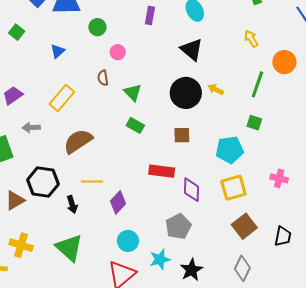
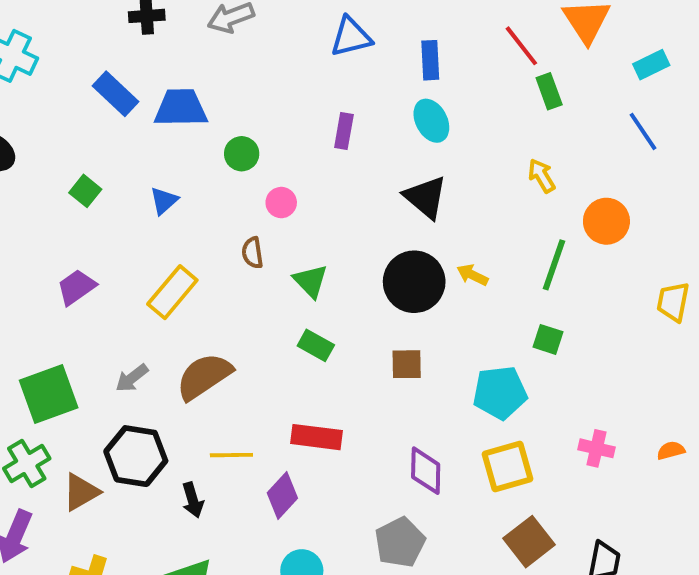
green square: (17, 32) -> (85, 191), moved
gray arrow: (31, 127) -> (132, 378), moved, turned -36
red rectangle: (162, 171) -> (317, 437), moved

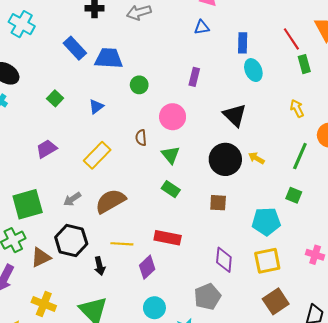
blue triangle: (351, 37) -> (202, 27), size x0.7
cyan ellipse: (431, 121) -> (253, 70), moved
pink circle: (281, 203) -> (173, 117), moved, size x1.6

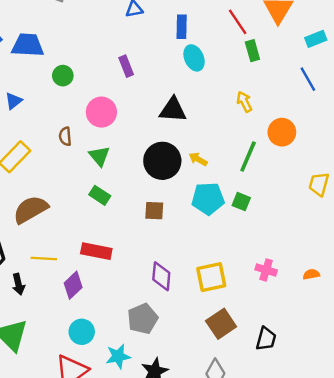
purple rectangle: (194, 77) -> (126, 66), turned -36
black triangle: (235, 115) -> (173, 110), turned -40
cyan pentagon: (266, 221) -> (208, 199), moved

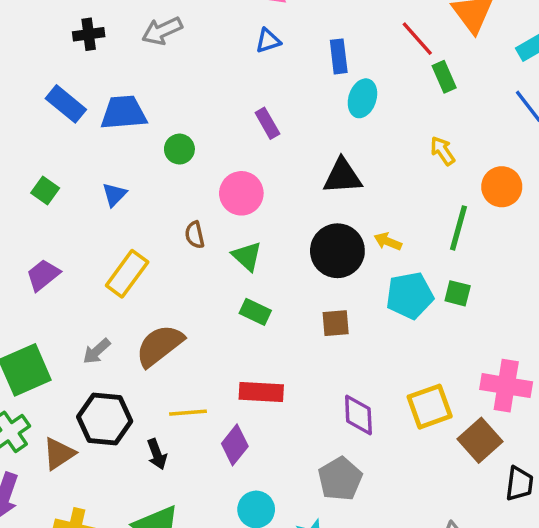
cyan ellipse: (194, 58) -> (362, 98), turned 50
pink cross: (266, 270) -> (506, 386), size x1.6
brown square: (221, 324) -> (480, 440), moved

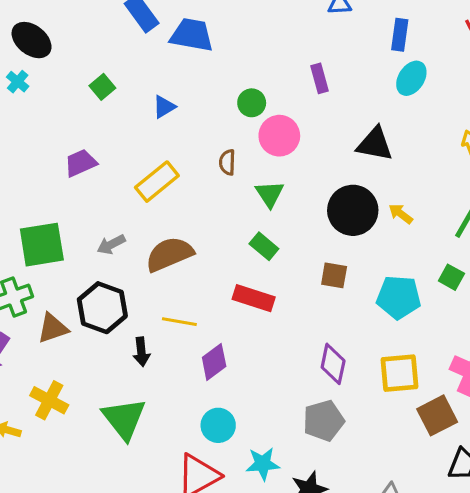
green circle: (179, 149) -> (252, 103), moved
cyan pentagon: (410, 296) -> (399, 297), moved
red rectangle: (261, 392) -> (254, 298), moved
gray pentagon: (340, 479) -> (324, 421), moved

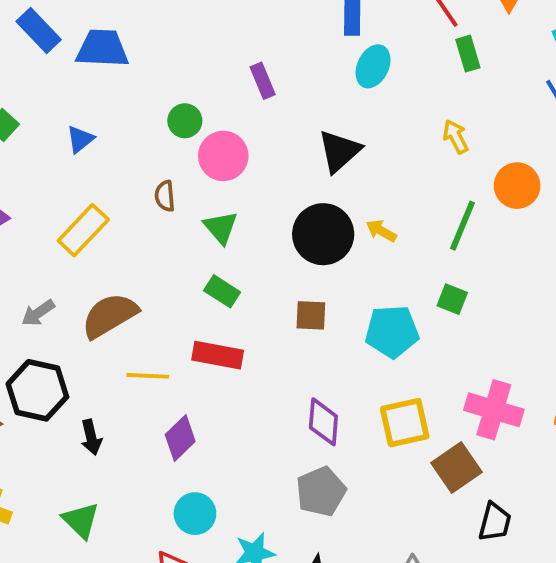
black triangle: (375, 144) -> (339, 151), turned -45
yellow line: (179, 322) -> (148, 376), moved
green triangle: (124, 419) -> (81, 520), size x0.7

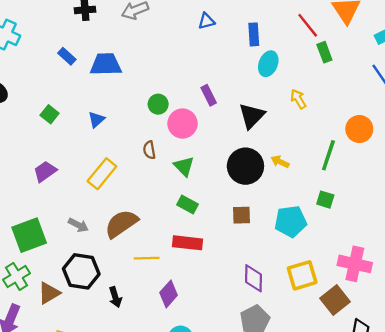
blue rectangle: (39, 30) -> (67, 56), size x0.7
purple rectangle: (263, 81) -> (209, 95), moved
yellow arrow: (456, 137) -> (298, 99), moved
gray arrow: (38, 313) -> (78, 225), turned -114

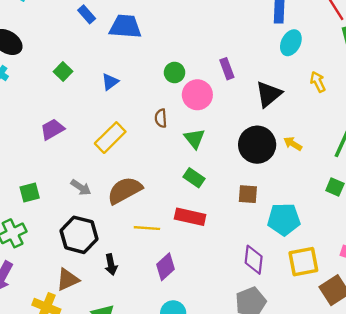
cyan pentagon: (291, 221) -> (284, 219), moved
green square: (29, 235) -> (30, 192), size x0.6
brown triangle: (49, 293) -> (68, 279), moved

